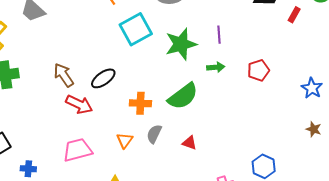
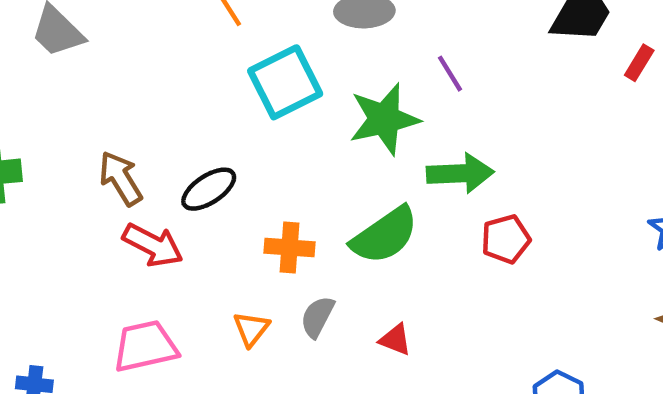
purple line: (219, 35) -> (450, 74), moved, turned -30
green arrow: (216, 67) -> (460, 173), size x1.6
red pentagon: (258, 70) -> (506, 239), moved

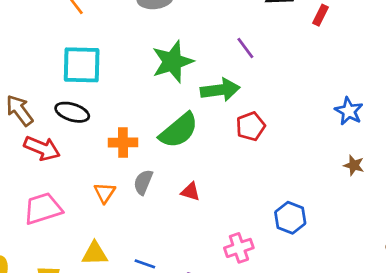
purple line: (450, 74) -> (245, 48), moved
cyan square: (285, 82) -> (82, 65), moved, turned 33
black ellipse: (209, 189) -> (72, 112), turned 56

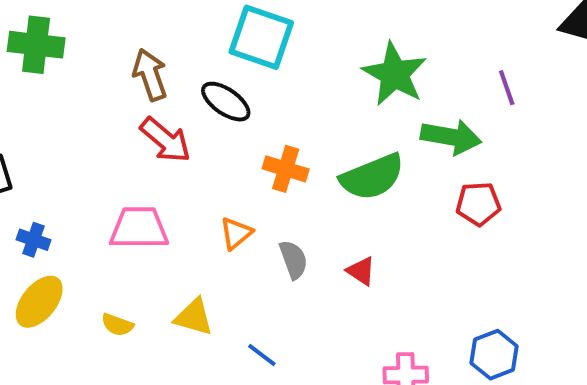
green star: (172, 62) -> (395, 74), turned 30
gray semicircle: (143, 182) -> (293, 260), moved, turned 120

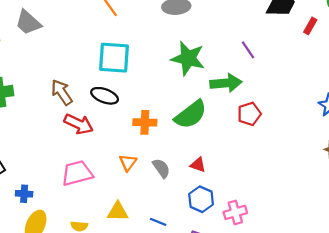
blue hexagon: (494, 355) -> (201, 199), moved

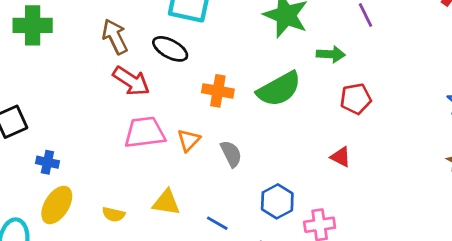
green arrow: (226, 83) -> (331, 54), size x0.7
red triangle: (198, 165) -> (341, 157), moved
pink trapezoid: (77, 173) -> (145, 132), moved

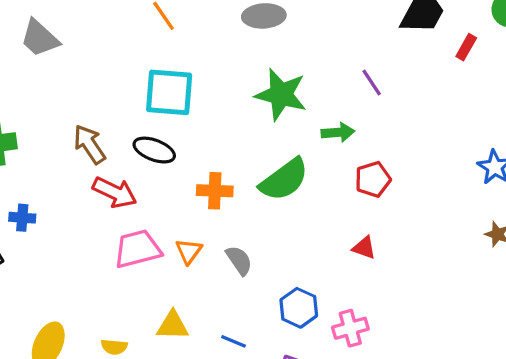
blue cross: (47, 162) -> (22, 218), moved

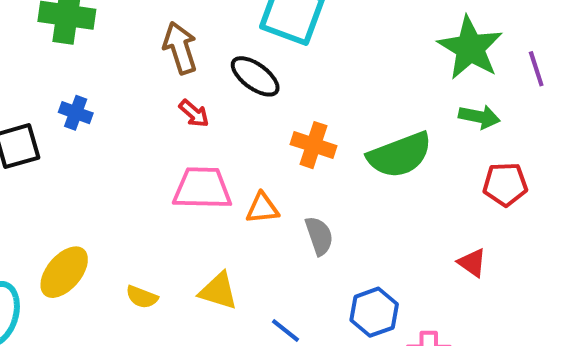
green star: (281, 95) -> (470, 48), moved
red arrow: (115, 192) -> (194, 113), size x0.6
orange triangle: (189, 251) -> (262, 208), turned 32

